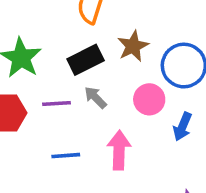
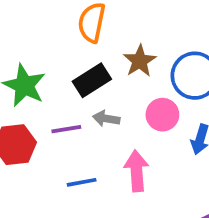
gray arrow: (95, 97) -> (106, 119), turned -30

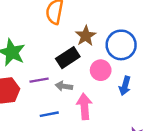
black rectangle: (92, 80) -> (68, 58), moved
gray arrow: (106, 119) -> (64, 86), moved

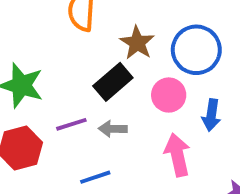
pink arrow: (84, 106) -> (177, 155), moved

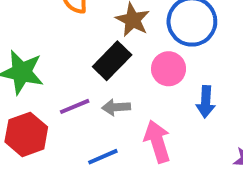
blue arrow: (211, 115) -> (206, 102), moved
pink arrow: (177, 155) -> (157, 142), moved

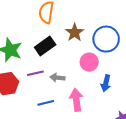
black rectangle: (112, 61) -> (45, 46), moved

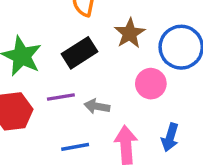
blue arrow: (106, 83) -> (170, 137), moved

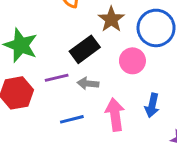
black rectangle: (79, 53) -> (85, 49), moved

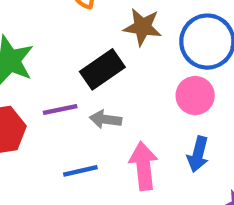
brown star: (111, 19) -> (143, 27), turned -30
pink circle: (132, 61) -> (195, 96), moved

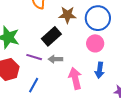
purple line: (60, 110) -> (34, 57), turned 35
blue line: (80, 171) -> (34, 85), moved, turned -42

